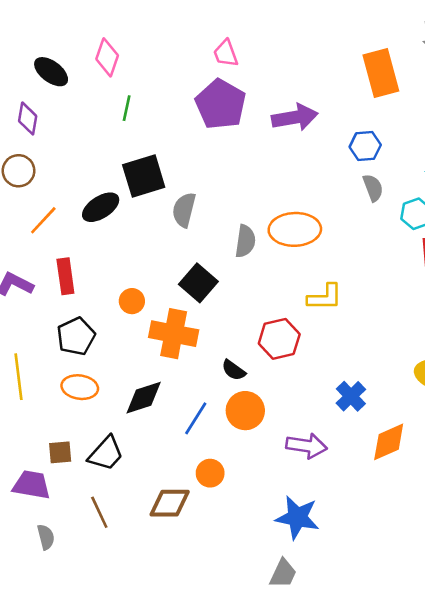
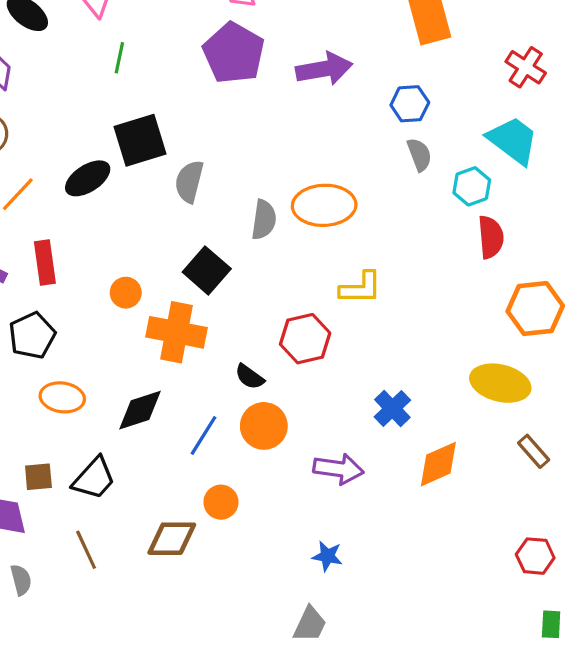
black pentagon: (76, 336) -> (32, 335), moved
blue star: (297, 517) -> (327, 556), size x0.6

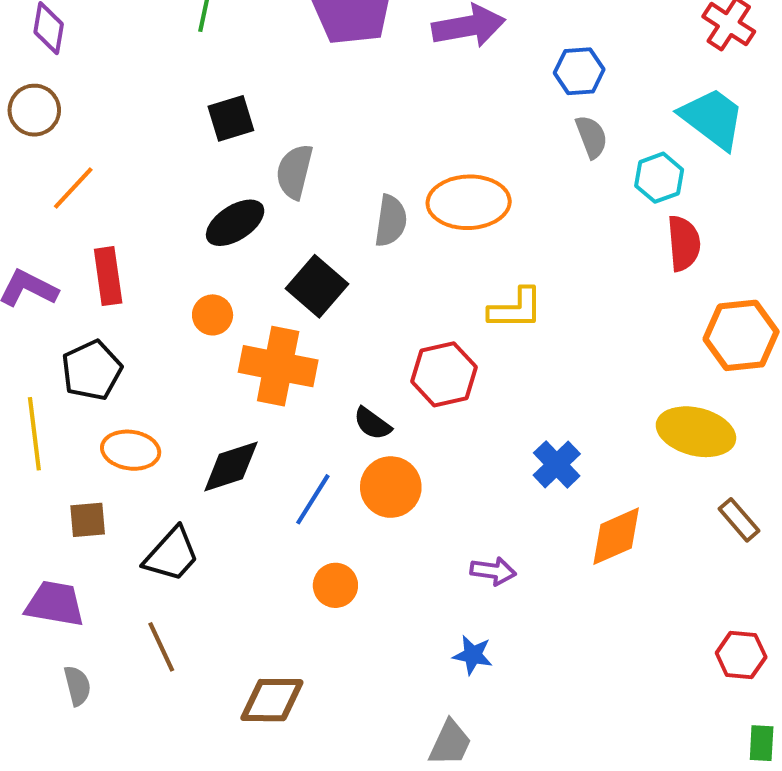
black square: (140, 140) -> (231, 118), size x0.7
black ellipse: (88, 178) -> (235, 223), moved
purple arrow: (338, 469) -> (493, 571), moved, size x0.7
brown square: (38, 477) -> (88, 520), moved
brown diamond: (172, 539) -> (272, 700), moved

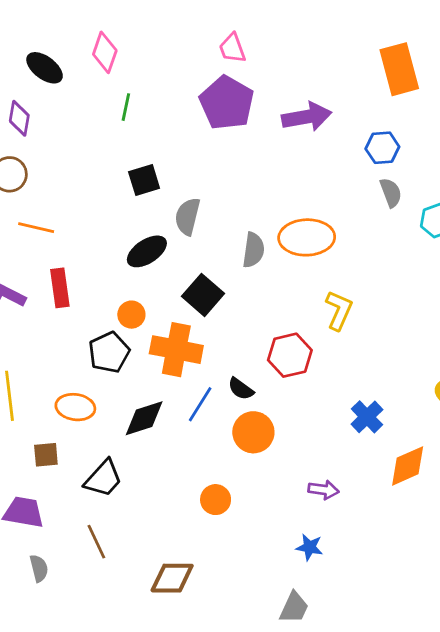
orange line: (73, 188) -> (36, 228), turned 60
yellow L-shape: (516, 309) -> (339, 310), turned -66
black pentagon: (92, 370) -> (109, 352), moved
blue line: (313, 499) -> (200, 404), moved

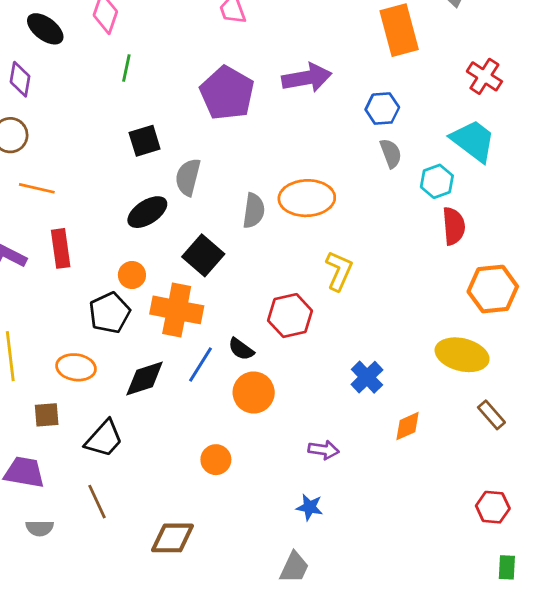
purple pentagon: (227, 103) -> (227, 93), moved
orange diamond: (408, 466) -> (407, 426), size x0.7
gray semicircle: (39, 568) -> (40, 528), turned 104

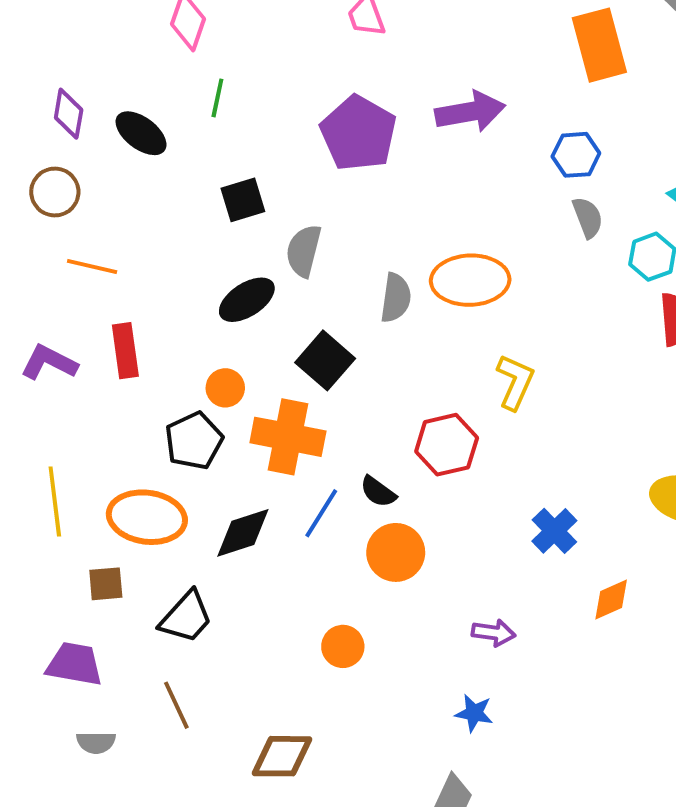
black ellipse: (45, 29) -> (141, 133), moved
orange ellipse: (76, 367) -> (147, 517), size x1.4

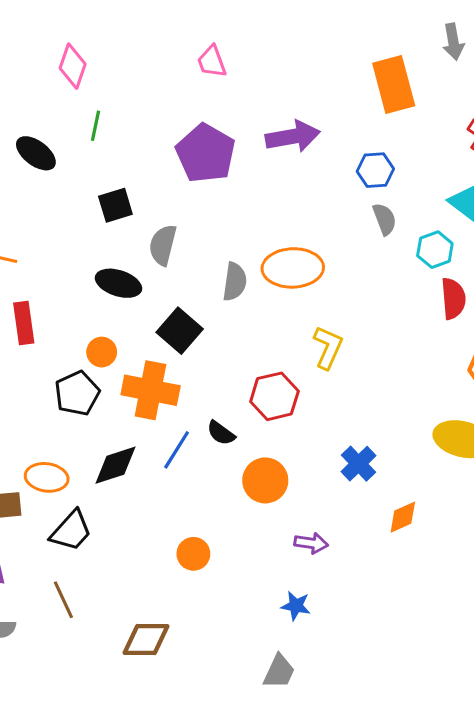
black ellipse: (247, 300) -> (118, 283), turned 51
orange ellipse: (147, 517) -> (47, 477), moved, size x0.7
orange circle: (396, 552) -> (265, 480), moved

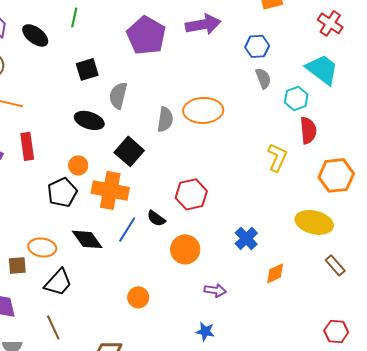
yellow L-shape: (328, 347) -> (277, 157), moved
black diamond: (115, 465) -> (87, 239), turned 72

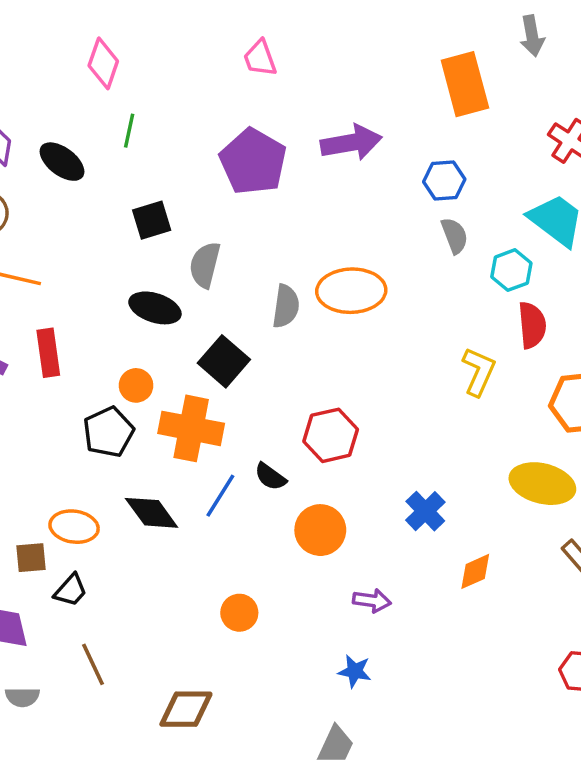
black trapezoid: (58, 282) -> (71, 590), moved, size x0.7

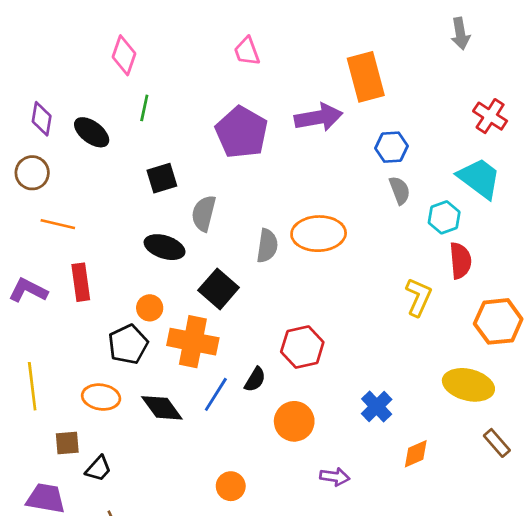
orange rectangle: (465, 84) -> (366, 77), moved
black semicircle: (270, 477) -> (255, 379), turned -95
orange ellipse: (74, 527) -> (101, 397), moved

